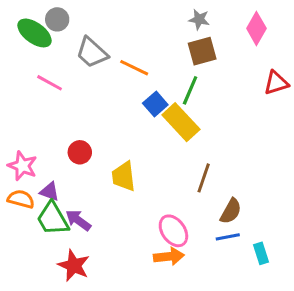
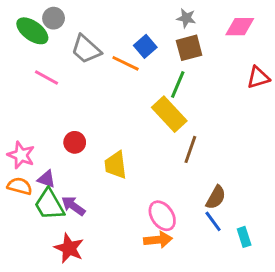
pink diamond: (256, 28) -> (240, 27), turned 60
blue square: (155, 104) -> (145, 46), moved
brown line: (204, 178) -> (190, 149), moved
blue line: (228, 237) -> (213, 221), turned 65

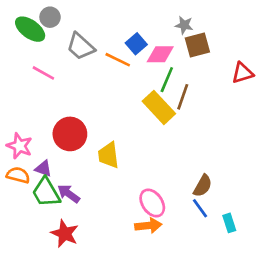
gray star: (186, 18) -> (184, 25), moved
pink diamond: (240, 27) -> (160, 54), moved
brown square: (189, 48) -> (197, 45), moved
red circle: (75, 142) -> (70, 134), size x1.6
brown line: (190, 149) -> (183, 97), moved

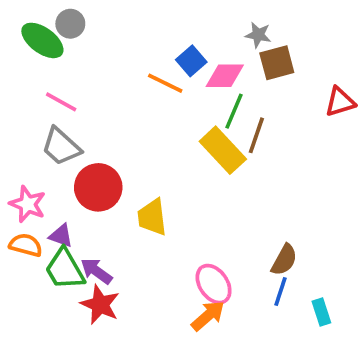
gray trapezoid: (81, 46) -> (61, 146), moved
blue line: (200, 208) -> (280, 292), turned 54
orange arrow: (148, 226) -> (208, 316), turned -35
red star: (65, 234) -> (100, 305), moved

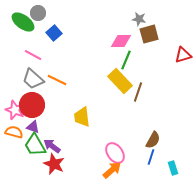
blue square: (191, 61) -> (54, 33), moved
orange line: (165, 83) -> (57, 80), moved
brown line: (256, 135) -> (138, 92), moved
red circle: (98, 187) -> (32, 105), moved

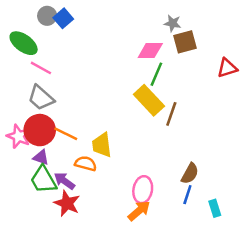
green ellipse: (23, 22) -> (24, 43), moved
blue square: (54, 33) -> (63, 18), moved
orange line: (57, 80) -> (66, 134), moved
orange semicircle: (14, 132) -> (86, 164), moved
pink ellipse: (115, 153) -> (143, 190), turned 45

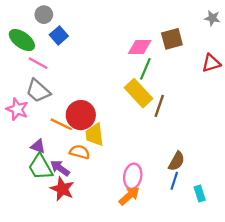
blue square: (63, 18) -> (59, 35), moved
gray star: (173, 23) -> (212, 18), moved
red circle: (40, 130) -> (81, 115), moved
pink star: (19, 136) -> (17, 109), moved

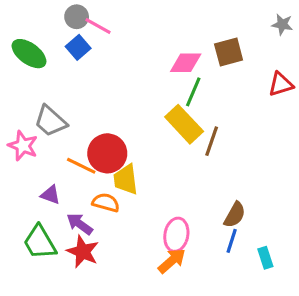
gray circle: (44, 15) -> (77, 17), moved
pink line: (38, 63) -> (98, 26), moved
green trapezoid: (40, 167) -> (40, 242), moved

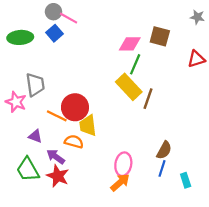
brown square: (229, 52) -> (160, 36), turned 30
green ellipse: (29, 54) -> (20, 37), turned -40
gray trapezoid: (50, 121) -> (35, 85), turned -140

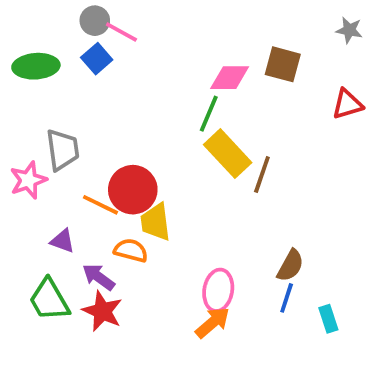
green line: (135, 64) -> (209, 114), moved
pink star: (16, 102) -> (28, 180), turned 30

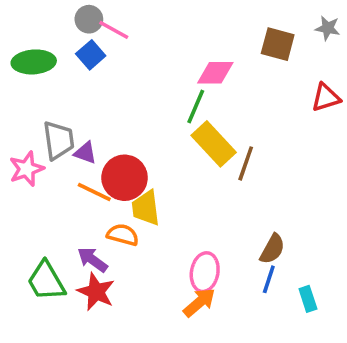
brown square: (283, 64) -> (278, 44), moved
purple triangle: (63, 241) -> (85, 153), moved

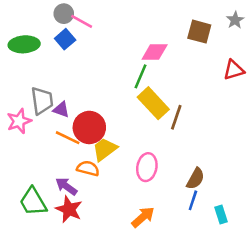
gray star: (328, 28) -> (235, 20), turned 30
yellow trapezoid: (146, 208) -> (105, 149), turned 60
pink ellipse: (205, 272) -> (147, 167), moved

